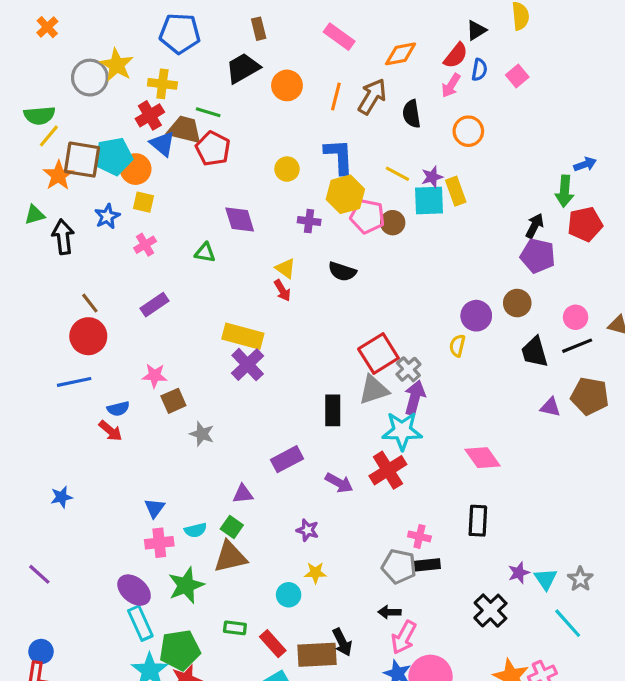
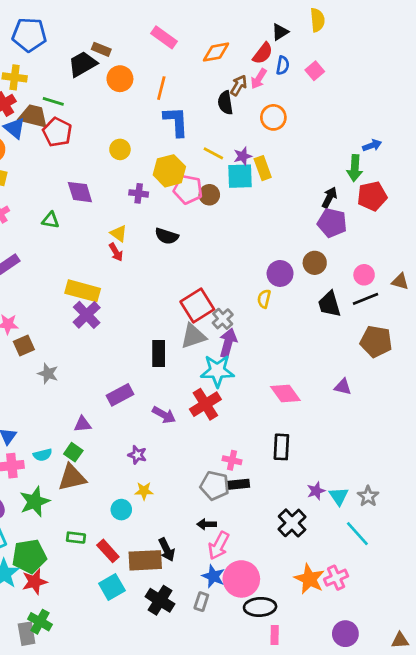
brown rectangle: (259, 29) -> (101, 49), moved, turned -54
brown arrow: (372, 96) -> (239, 85), moved, size x0.7
blue L-shape: (339, 156) -> (176, 121), moved
purple triangle: (550, 407) -> (343, 387), moved

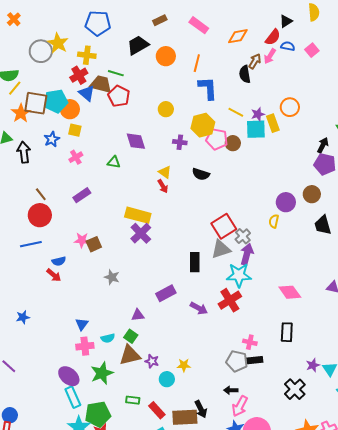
brown rectangle: (101, 49) -> (160, 20), moved, turned -48
blue semicircle: (283, 65) -> (288, 46), turned -88
orange circle: (273, 117) -> (290, 107), moved
brown square: (24, 346) -> (94, 244), moved
purple star: (137, 455) -> (152, 361), moved

